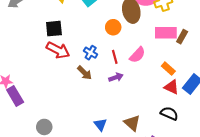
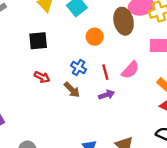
orange circle: (113, 27) -> (95, 37), moved
red arrow: (58, 50) -> (42, 77), moved, size x0.6

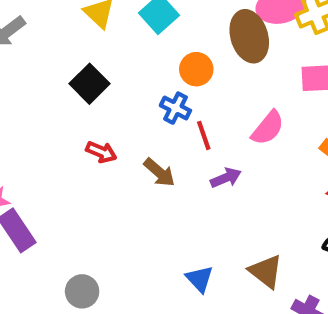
black square: (38, 41) -> (89, 84), turned -36
blue cross: (79, 67) -> (175, 108), moved
red line: (105, 72) -> (204, 135), moved

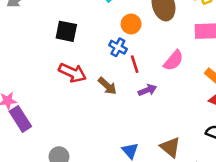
black square: (89, 84) -> (66, 31), turned -35
red arrow: (101, 152) -> (73, 73), size x1.5

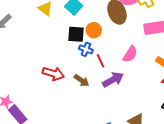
black square: (66, 31) -> (76, 34), moved
purple arrow: (147, 90) -> (113, 80), size x1.5

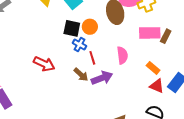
pink semicircle: (130, 54) -> (122, 55), turned -48
brown arrow: (82, 80) -> (81, 75), moved

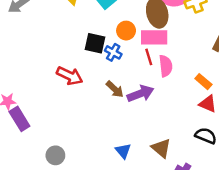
black square: (72, 28) -> (95, 43), moved
pink rectangle: (150, 33) -> (154, 37), moved
red line: (92, 58) -> (149, 57), moved

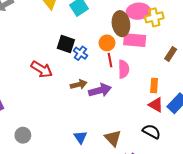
orange circle: (126, 31) -> (107, 43), moved
pink rectangle: (154, 37) -> (135, 40), moved
orange rectangle: (203, 82) -> (154, 86), turned 48
brown arrow: (115, 89) -> (79, 84), turned -63

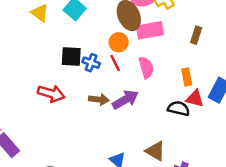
red line: (110, 60) -> (115, 63), moved
brown arrow: (79, 84) -> (99, 99), turned 35
black semicircle: (151, 131) -> (179, 109), moved

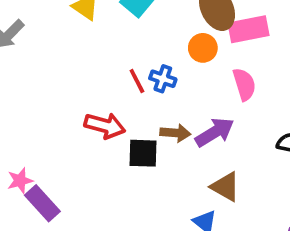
black square: (71, 57) -> (143, 153), moved
red line: (115, 63) -> (137, 81), moved
brown triangle: (155, 151) -> (225, 187), moved

